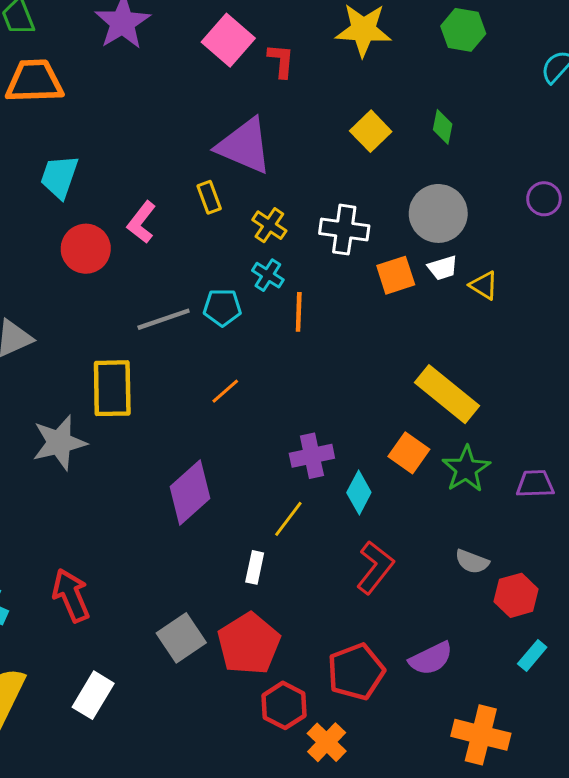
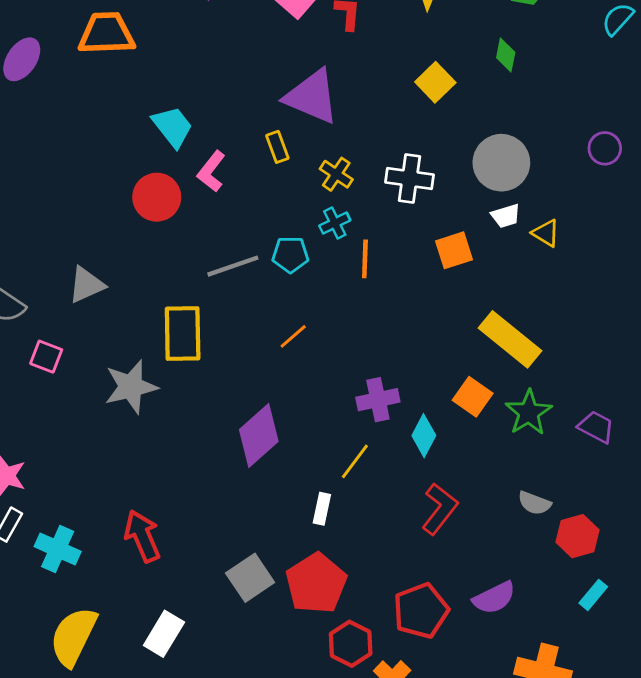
green diamond: (443, 127) -> (506, 55), moved
cyan trapezoid: (59, 177) -> (173, 127), moved, turned 123
cyan cross: (268, 275) -> (335, 223), turned 32
orange square: (396, 275) -> (454, 250), moved
purple trapezoid: (535, 484) -> (596, 427), turned 30

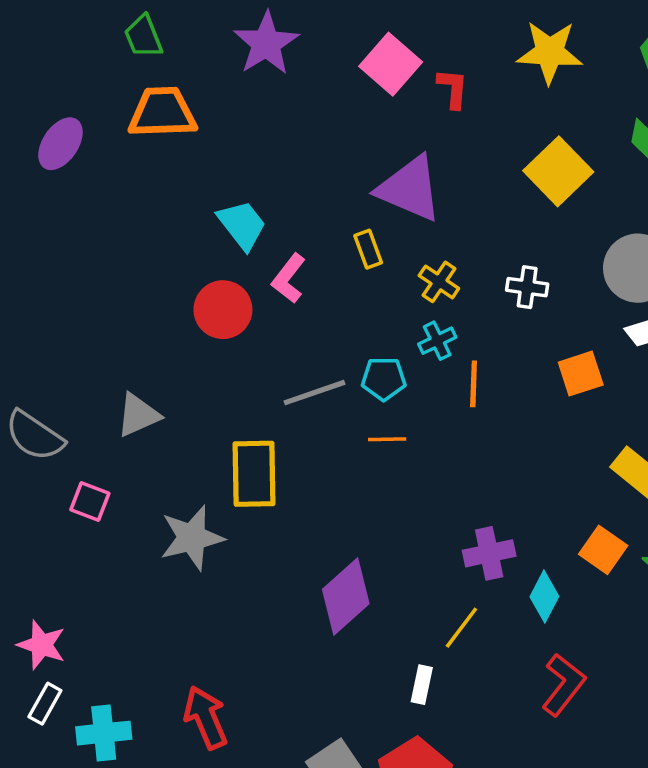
yellow square: (435, 82) -> (558, 171), size x1.4
white cross: (409, 178) -> (527, 287), size x0.7
orange line: (293, 336) -> (387, 439), moved, turned 40
cyan cross: (58, 549) -> (104, 733), turned -30

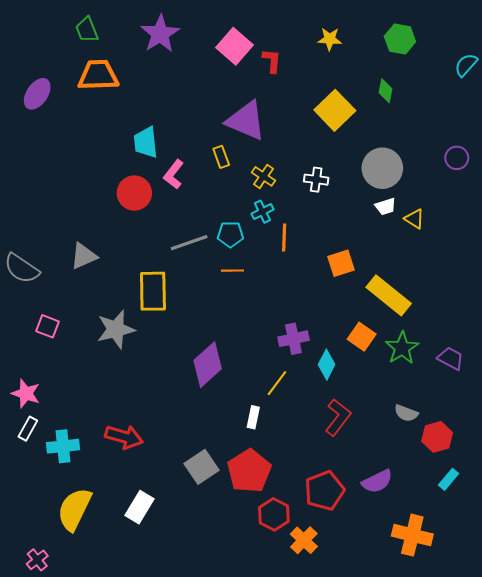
yellow star: (550, 52) -> (330, 39), size x0.6
cyan trapezoid: (242, 225) -> (146, 142), turned -148
orange square: (581, 374) -> (341, 263), moved
pink square: (90, 501) -> (48, 326), moved
red arrow: (206, 717) -> (124, 437), turned 129

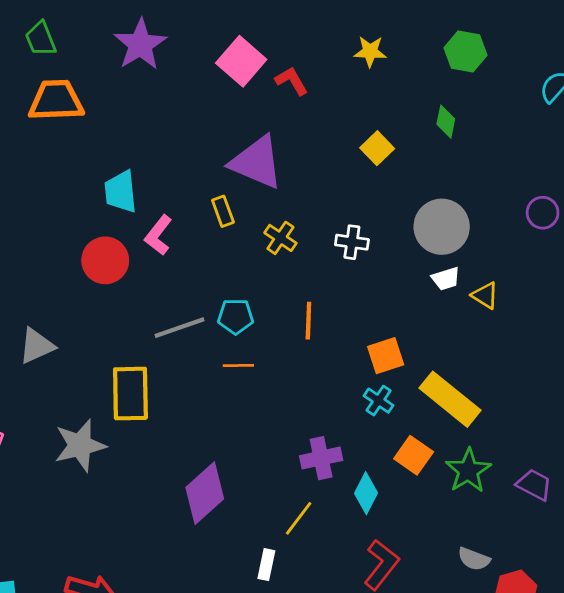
red L-shape: (272, 61) -> (292, 81), turned -35
yellow square: (335, 110) -> (377, 148), size x0.6
cyan cross: (262, 212) -> (379, 401), moved, turned -30

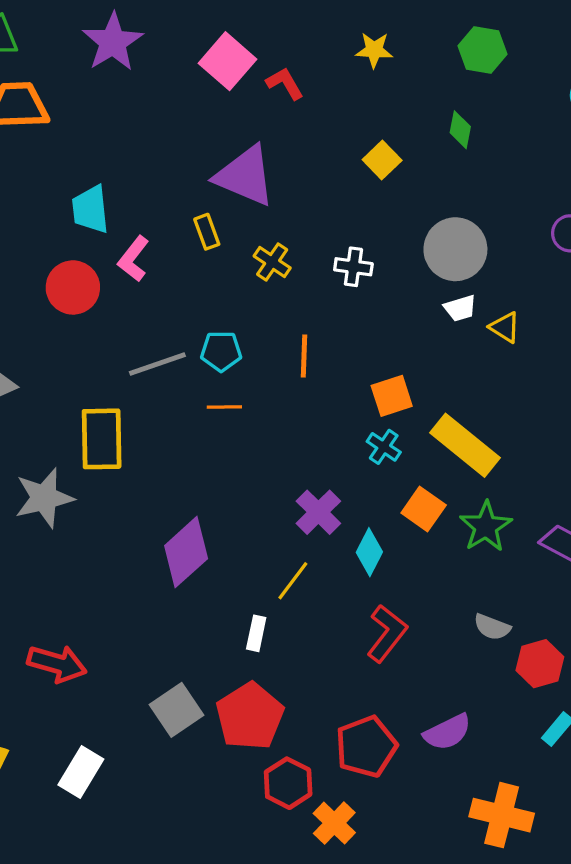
purple cross: (321, 458) -> (318, 512), turned -33

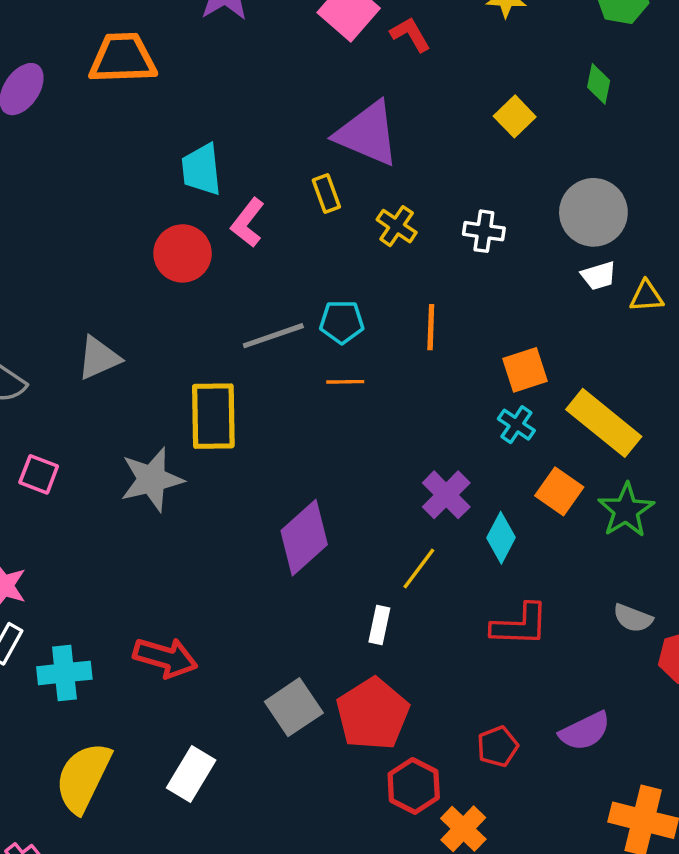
yellow triangle: (505, 327) -> (647, 296), turned -36
red L-shape: (387, 633) -> (520, 625), turned 54
red pentagon: (366, 747) -> (498, 747), size x0.6

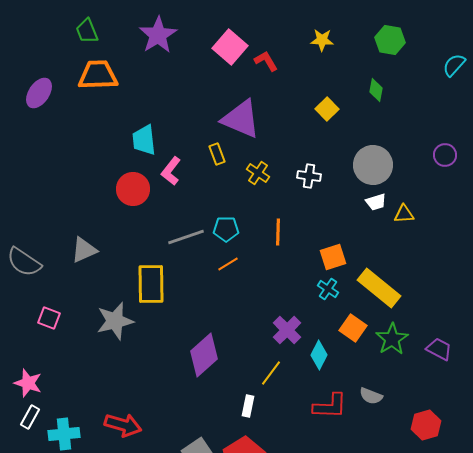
orange line: (345, 382) -> (228, 264), turned -30
gray semicircle: (633, 618) -> (371, 396), moved

